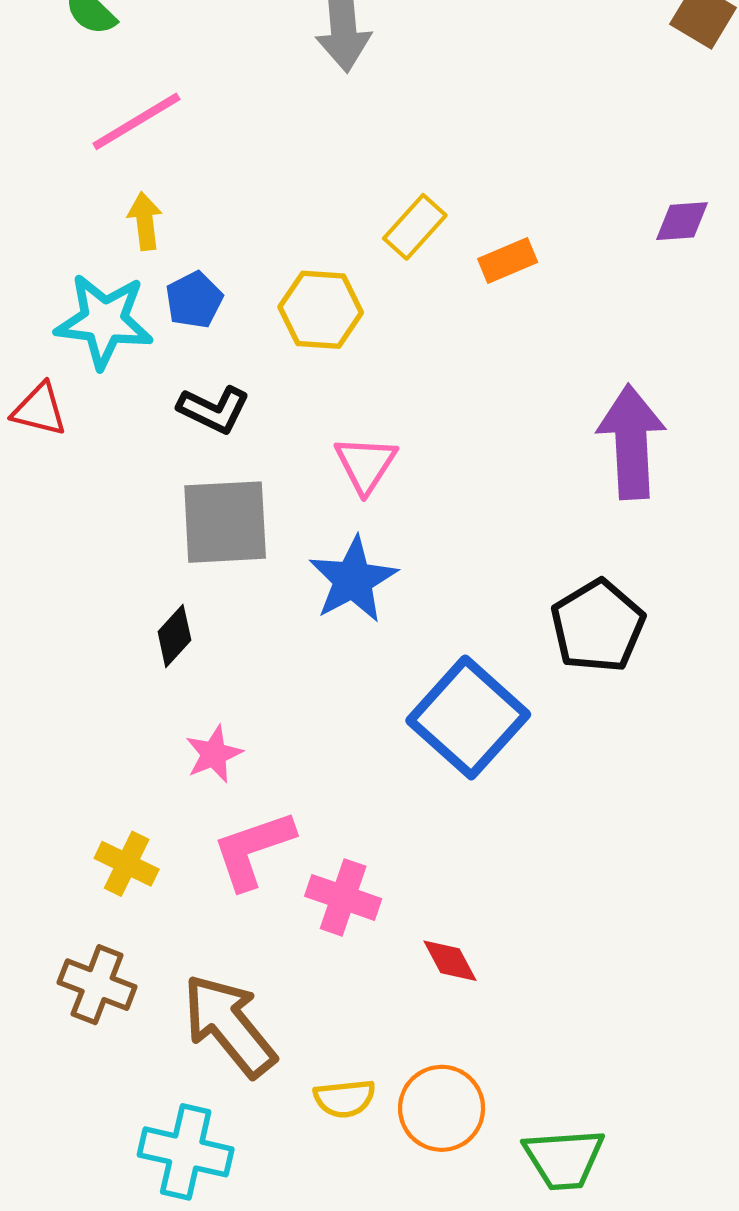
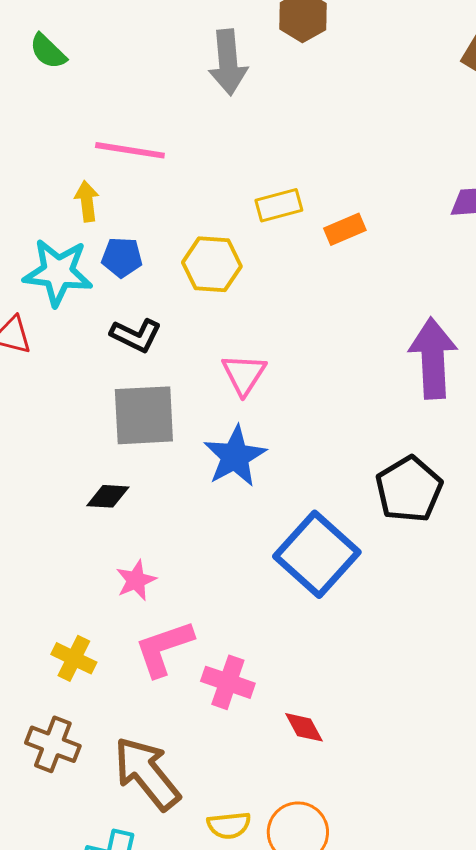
pink line: (136, 121) -> (130, 150), moved, turned 40
yellow rectangle: (415, 227) -> (279, 205), turned 33
blue pentagon: (194, 300) -> (122, 257), turned 30
black diamond: (174, 636) -> (108, 496), turned 51

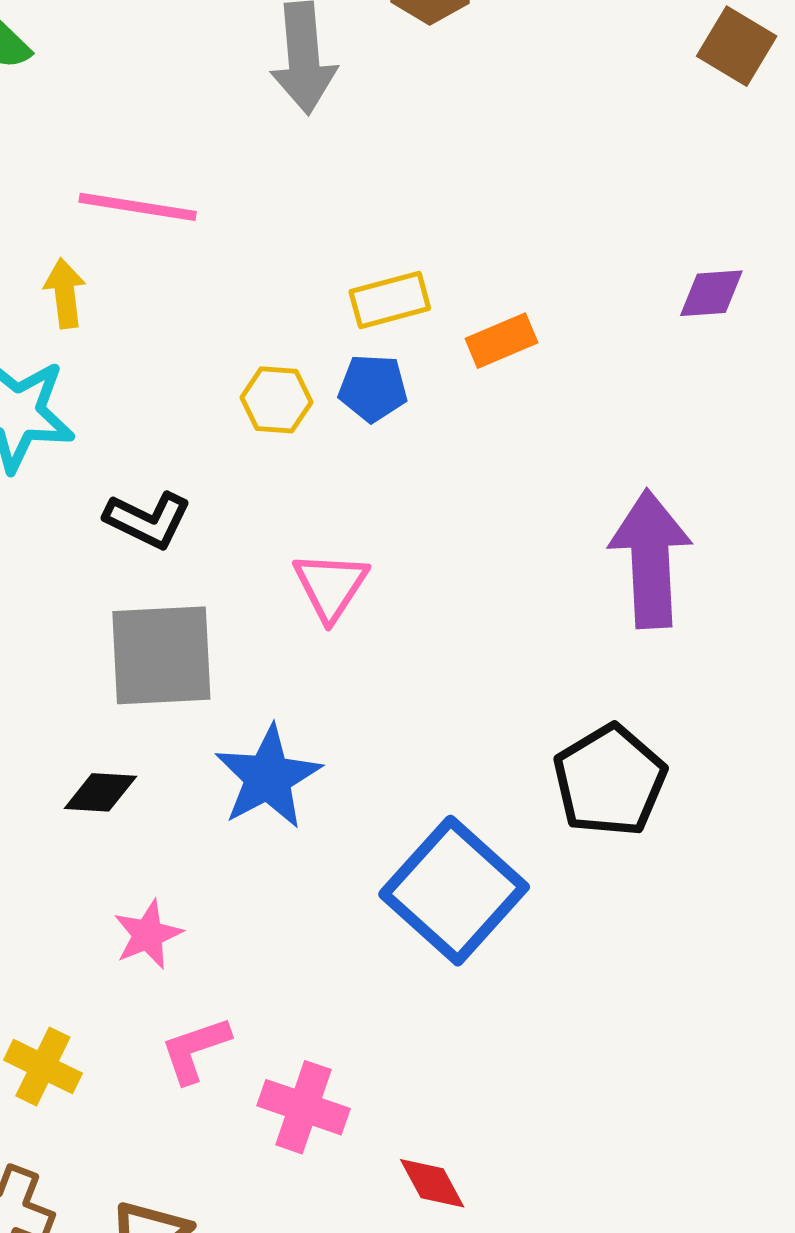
blue pentagon: (122, 257) -> (373, 388), moved
yellow hexagon: (212, 264) -> (276, 400), size x0.7
blue star: (235, 456) -> (268, 777), moved
pink L-shape: (164, 648) -> (195, 1050), size x0.7

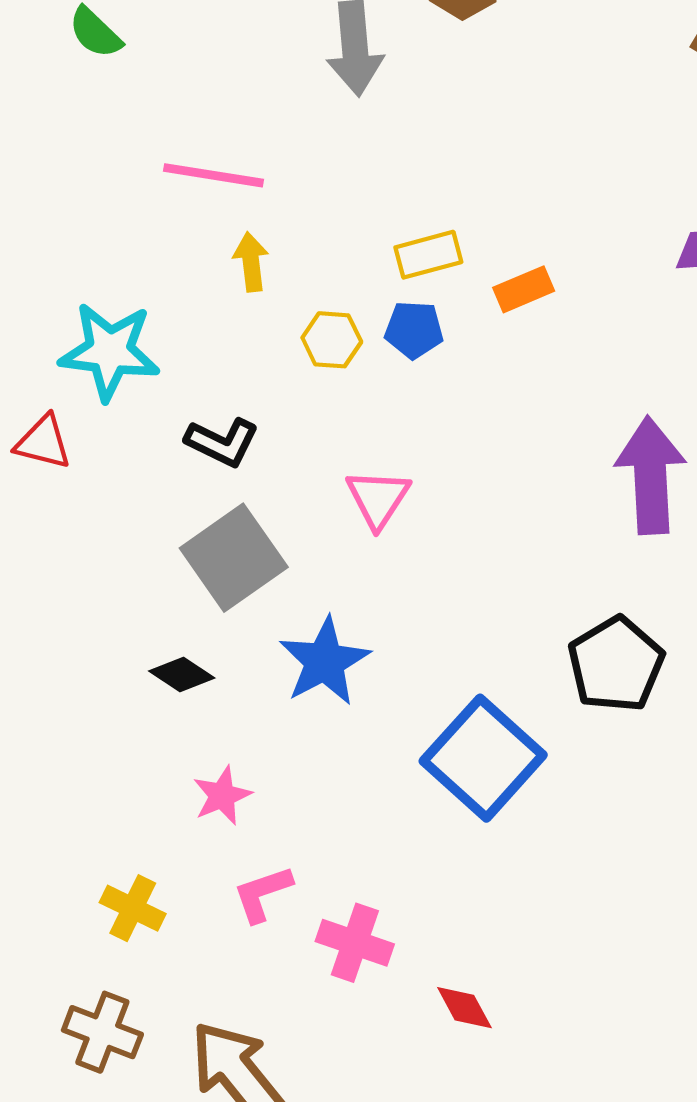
yellow arrow: (65, 293) -> (251, 262), moved
gray square: (161, 655) -> (234, 558), turned -32
black diamond: (100, 792) -> (182, 674), turned 30

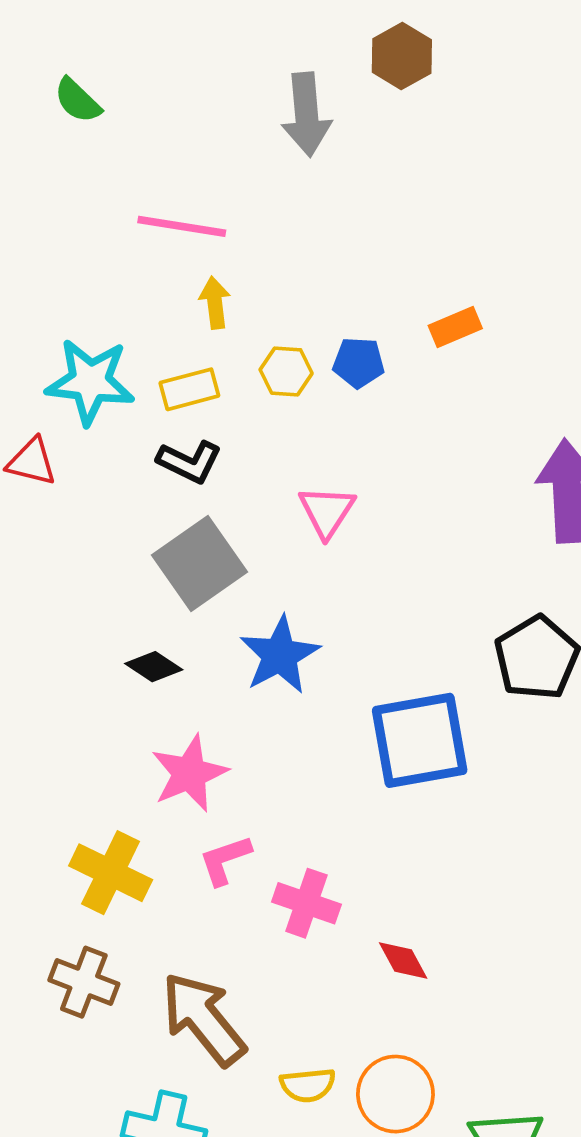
yellow rectangle: (428, 255) -> (189, 389), moved
blue square: (483, 758) -> (420, 740), turned 38
pink star: (222, 796) -> (189, 773), size x1.5
yellow cross: (133, 908) -> (111, 873), size x1.4

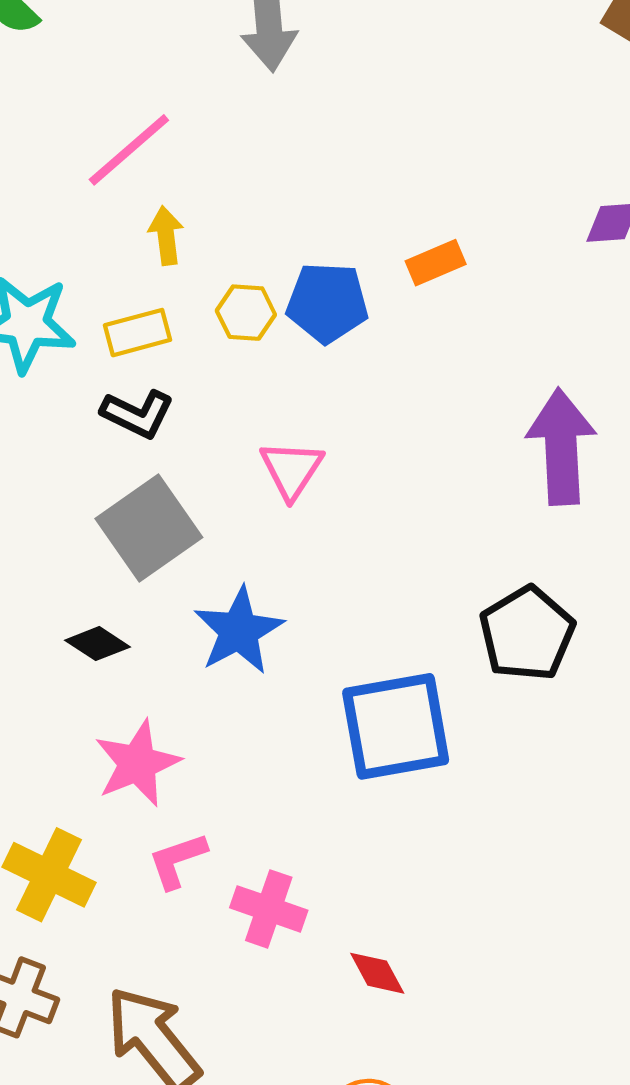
pink line: (182, 226) -> (129, 150), turned -50
blue pentagon: (359, 363) -> (327, 303), size x1.4

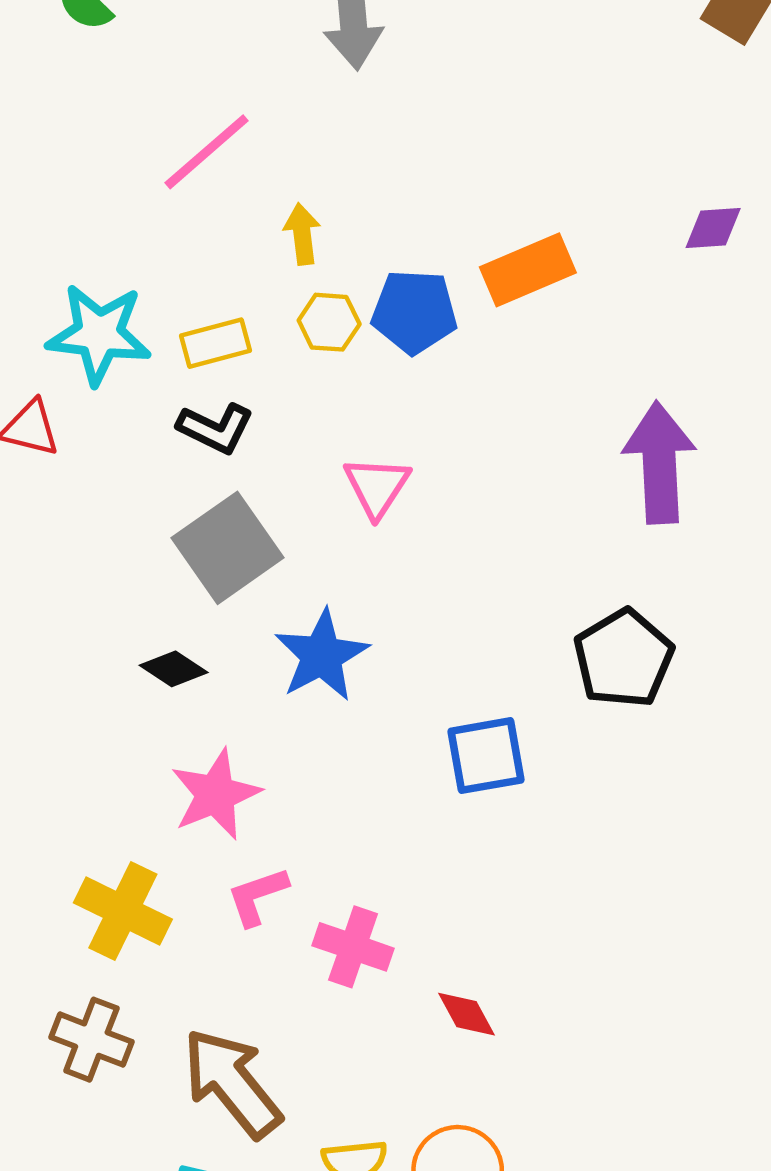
yellow arrow: (166, 236) -> (302, 234), moved
orange rectangle: (436, 263) -> (528, 270), size x1.5
blue square: (396, 726) -> (486, 756), size x0.7

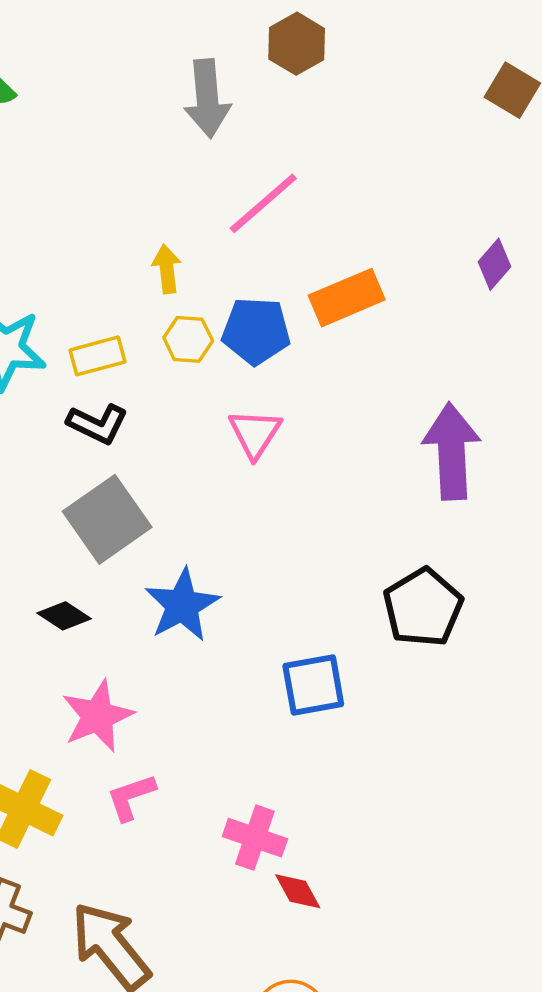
pink line: (207, 152) -> (263, 203), moved
purple diamond: (713, 228) -> (495, 264), turned -45
pink triangle: (377, 487) -> (255, 433), moved
pink cross: (353, 947) -> (255, 838), moved

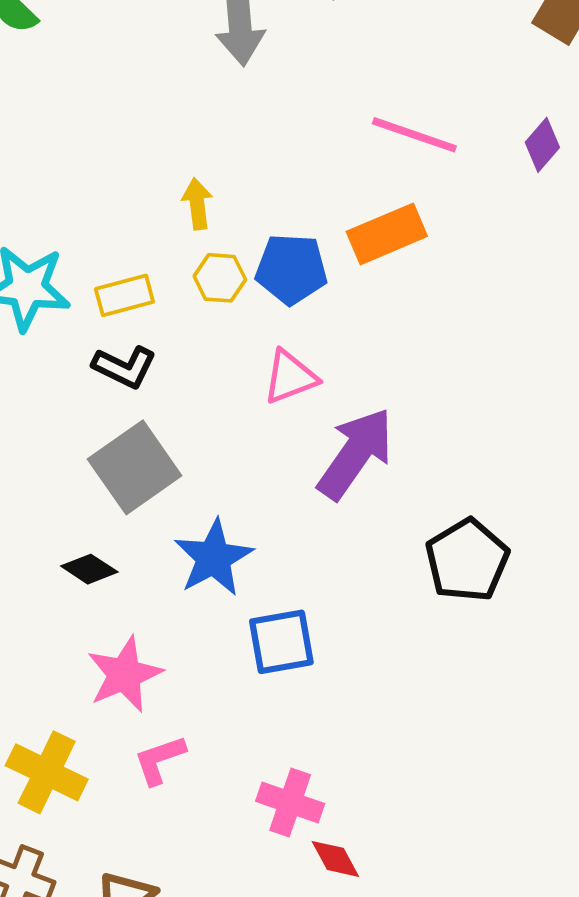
pink line: (263, 203) -> (414, 135), moved, turned 60
purple diamond: (495, 264) -> (542, 145), moved
pink triangle: (255, 433) -> (290, 377), turned 36
purple arrow: (452, 451) -> (355, 454), moved, turned 38
blue square: (313, 685) -> (281, 642), moved

